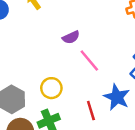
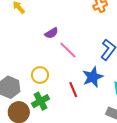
blue star: (117, 97) -> (93, 77), turned 30

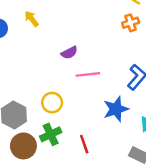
pink line: (68, 50) -> (88, 74), turned -54
red line: (73, 90) -> (84, 144), moved

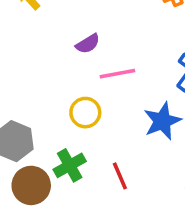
yellow circle: (52, 103) -> (85, 113), moved

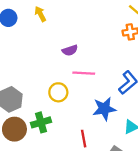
red line: (120, 176) -> (84, 139), moved

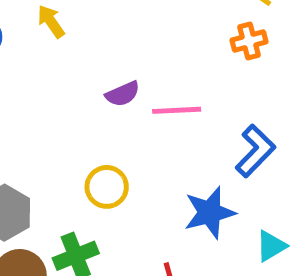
pink line: (84, 73) -> (177, 110), moved

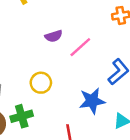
pink line: (177, 110) -> (80, 47), turned -45

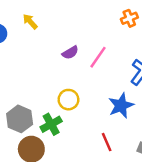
green cross: (22, 116) -> (51, 124), moved

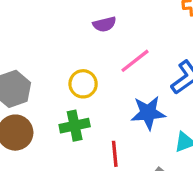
pink line: (98, 57) -> (135, 61), moved
green cross: (51, 124) -> (75, 126), moved

